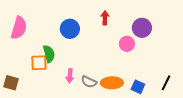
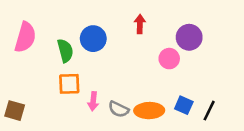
green semicircle: (49, 54) -> (65, 51), moved
orange square: (39, 63) -> (69, 84), moved
black line: (166, 83) -> (209, 111), moved
blue square: (138, 87) -> (184, 105), moved

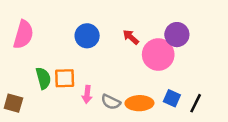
red arrow: (140, 24) -> (131, 37), moved, turned -49
green semicircle: (65, 51) -> (43, 78), moved
pink circle: (169, 59) -> (158, 55), size x1.6

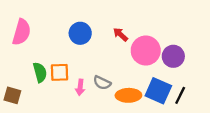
purple circle: (177, 35) -> (173, 56), moved
blue square: (172, 98) -> (158, 91), size x1.6
gray semicircle: (111, 102) -> (102, 83), moved

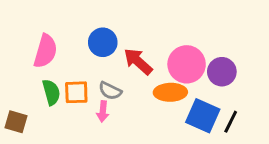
pink semicircle: (22, 32) -> (45, 51), moved
red arrow: (120, 34) -> (138, 61), moved, size x1.5
gray semicircle: (102, 83) -> (110, 91), moved
orange ellipse: (128, 95) -> (170, 92), moved

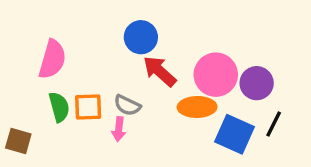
blue circle: (103, 42) -> (141, 37), moved
black line: (231, 122) -> (274, 124), moved

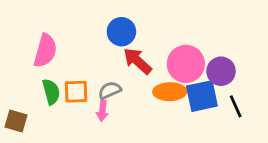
gray semicircle: (127, 105) -> (110, 90), turned 130
black line: (274, 124) -> (236, 106), turned -50
blue square: (234, 134) -> (202, 96), moved, turned -36

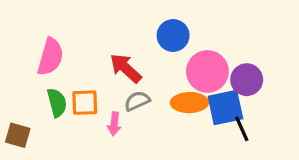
blue circle: (121, 32) -> (173, 36), moved
red arrow: (138, 61) -> (126, 68), moved
gray semicircle: (110, 90) -> (137, 101), moved
black line: (236, 106) -> (242, 129), moved

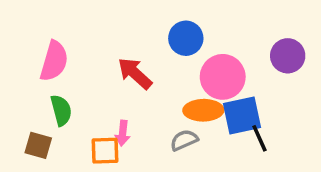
purple circle: (247, 80) -> (288, 56), moved
gray semicircle: (137, 101) -> (184, 140), moved
orange square: (85, 103) -> (105, 151), moved
brown square: (18, 135) -> (38, 145), moved

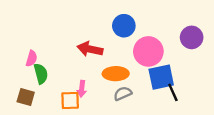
pink semicircle: (54, 61) -> (32, 58), moved, size x0.6
red arrow: (135, 73) -> (90, 49), turned -30
orange ellipse: (203, 110) -> (116, 74), moved

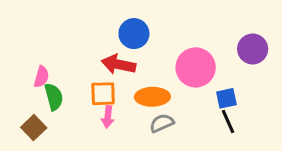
blue circle: (124, 26) -> (134, 34), moved
blue square: (161, 77) -> (226, 98), moved, size x0.6
brown square: (26, 97) -> (34, 128), turned 30
orange square: (70, 101) -> (103, 94), moved

